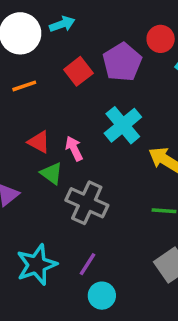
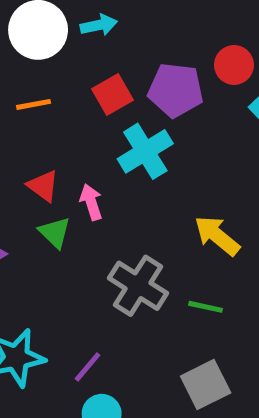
purple pentagon: (122, 62) -> (176, 90), turned 30
cyan cross: (123, 125) -> (145, 151), moved
gray cross: (87, 203) -> (138, 286), moved

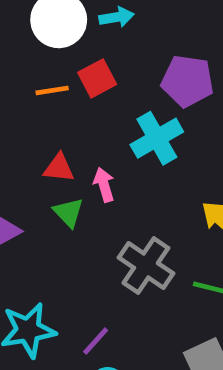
red square: (112, 95) -> (97, 78), moved
red triangle: (43, 186) -> (59, 168), turned -32

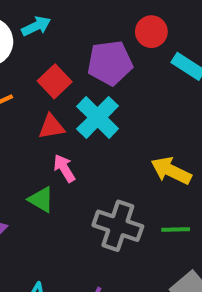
red square: (97, 78) -> (55, 81), moved
red triangle: (59, 168) -> (51, 127), moved

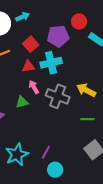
cyan cross: (98, 117) -> (51, 63), turned 30
green triangle: (41, 200) -> (22, 102), turned -48
gray cross: (118, 226) -> (58, 96), moved

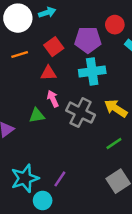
cyan cross: (51, 63) -> (92, 72), moved
green line: (87, 119) -> (114, 143), turned -40
cyan circle: (55, 170) -> (43, 200), moved

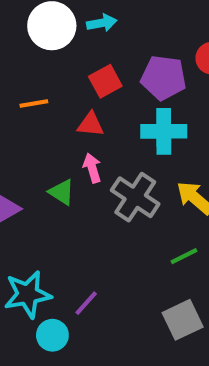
orange line: (20, 54) -> (34, 103), moved
green triangle: (37, 115) -> (62, 192), turned 35

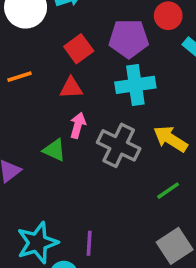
pink arrow: (92, 168) -> (78, 125), turned 40
purple line: (86, 303) -> (89, 243), turned -30

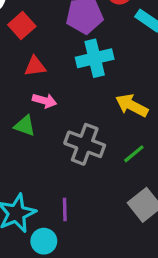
red square: (79, 49) -> (22, 26), moved
pink arrow: (78, 125) -> (44, 101), turned 95
gray cross: (119, 145) -> (85, 144), moved

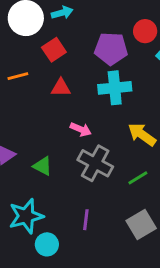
pink arrow: (44, 101) -> (81, 129), moved
green triangle: (25, 126) -> (43, 166), moved
purple line: (65, 209) -> (86, 220), moved

